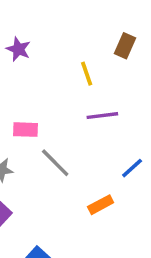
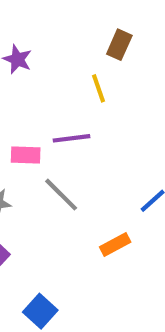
brown rectangle: (125, 46) -> (119, 45), moved
purple line: (102, 116) -> (71, 138), moved

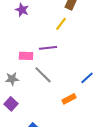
yellow line: (99, 88) -> (61, 24), turned 56

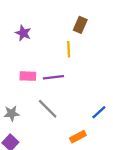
yellow line: (61, 24) -> (69, 49), turned -40
pink rectangle: (26, 56) -> (28, 76), moved

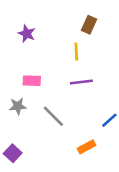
purple line: (53, 77) -> (81, 82), moved
gray star: (12, 113) -> (18, 106), moved

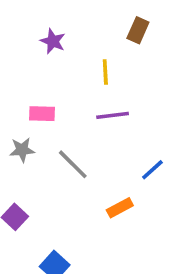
brown rectangle: (89, 25) -> (138, 30), moved
purple star: (27, 34) -> (53, 41), moved

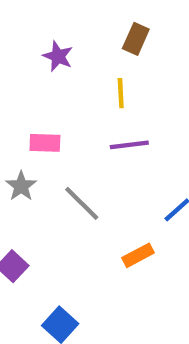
brown rectangle: (138, 30) -> (136, 39), moved
gray star: (22, 150) -> (21, 186), turned -30

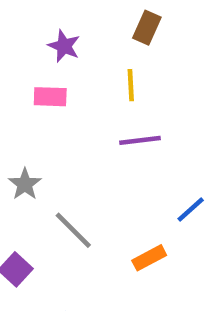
pink rectangle: (45, 143) -> (50, 97), moved
gray line: (82, 203) -> (73, 230), moved

